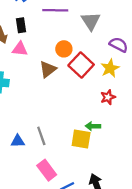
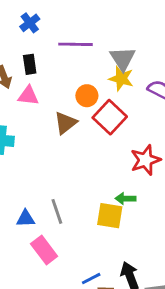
yellow star: (110, 68) -> (121, 79), moved, turned -30
red star: (108, 97) -> (145, 160), size x1.5
pink rectangle: (47, 170) -> (44, 250), moved

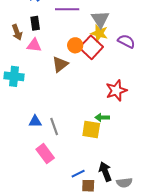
red square: (110, 117) -> (91, 47), moved
blue triangle: (25, 219) -> (35, 121), moved

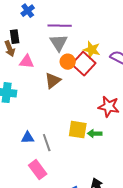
gray triangle: (100, 19) -> (59, 43), moved
black rectangle: (35, 23) -> (15, 37), moved
red star: (116, 90) -> (109, 107), turned 30
yellow square: (91, 130) -> (78, 130), moved

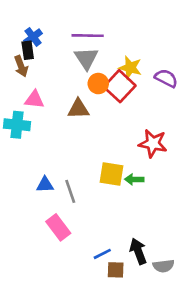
blue cross: (28, 11) -> (33, 37), moved
pink triangle: (27, 62) -> (34, 100), moved
brown triangle: (53, 81) -> (78, 109), turned 36

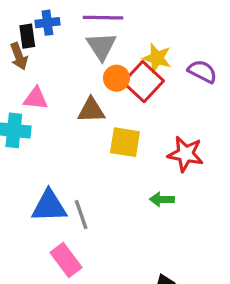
blue cross: (33, 37) -> (47, 23), moved, turned 30
yellow square: (112, 174) -> (125, 142), moved
blue triangle: (45, 185) -> (49, 206), size x1.6

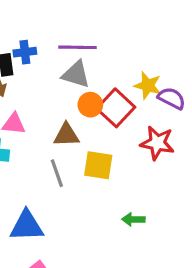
gray triangle: (101, 46) -> (76, 74), turned -40
yellow star: (157, 58) -> (148, 86), moved
red star: (185, 154) -> (157, 143), moved
gray line: (81, 215) -> (57, 173), moved

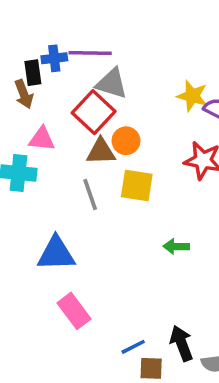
purple line: (78, 47) -> (90, 53), moved
orange circle: (90, 105) -> (126, 141), moved
red square: (116, 108) -> (94, 112), moved

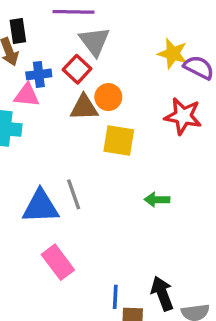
blue cross: (54, 58) -> (39, 74), moved
gray triangle: (112, 83) -> (94, 41), turned 36
red square: (94, 112) -> (77, 69), size x0.7
gray line: (90, 195) -> (74, 194), moved
blue line: (133, 347) -> (115, 297), turned -60

